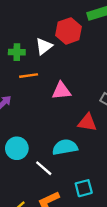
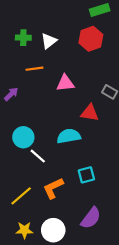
red hexagon: (68, 31) -> (91, 39), moved
green cross: (17, 52) -> (23, 38), moved
white line: (44, 168) -> (38, 156), moved

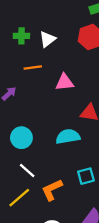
white line: (38, 156) -> (27, 170), moved

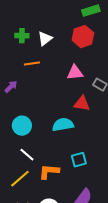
pink triangle: (64, 82) -> (75, 73), moved
orange L-shape: (52, 190) -> (49, 172), turned 30

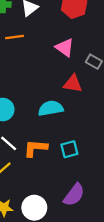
pink triangle: (75, 73) -> (65, 48), turned 42
orange L-shape: (49, 172) -> (35, 148), moved

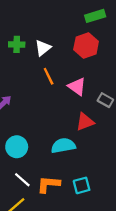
orange line: (14, 37) -> (49, 76), moved, turned 72
red triangle: (73, 84) -> (85, 122), turned -30

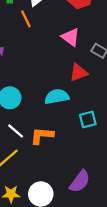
orange line: (49, 76) -> (26, 19), moved
cyan square: (82, 185) -> (88, 120), moved

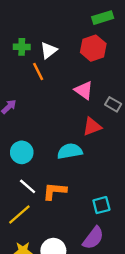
cyan square: (88, 120) -> (101, 205), moved

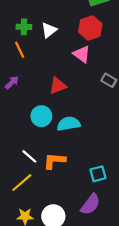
orange line: (38, 72) -> (20, 50), moved
pink triangle: (84, 90) -> (82, 54), moved
red triangle: (92, 127) -> (58, 86), moved
cyan circle: (22, 152) -> (41, 116), moved

